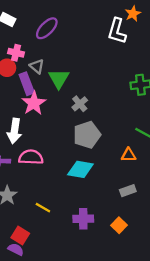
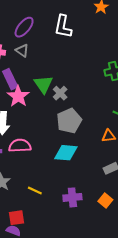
white L-shape: (117, 31) -> (63, 26), moved
gray triangle: (37, 66) -> (22, 51), moved
green triangle: (59, 79) -> (43, 84), moved
red square: (20, 235) -> (16, 218), turned -35

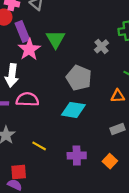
gray cross: (60, 93) -> (101, 46), moved
gray pentagon: (69, 121) -> (79, 78), turned -30

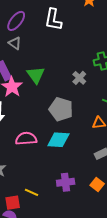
pink semicircle: (27, 99) -> (26, 139), moved
yellow line: (39, 146) -> (32, 192), moved

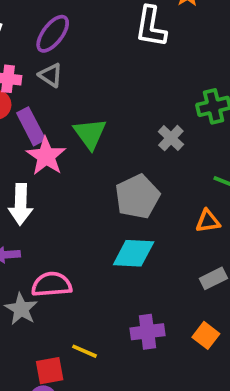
white L-shape: (53, 20) -> (151, 27), moved
gray pentagon: (61, 109) -> (137, 197), turned 30
pink semicircle: (26, 139) -> (52, 284), moved

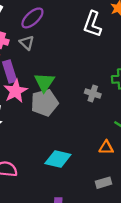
gray cross: (171, 138) -> (93, 93), turned -35
gray pentagon: (137, 197) -> (45, 103), moved

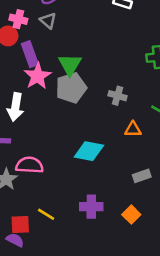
gray cross: (93, 93) -> (118, 96), moved
orange triangle: (106, 148) -> (133, 129), moved

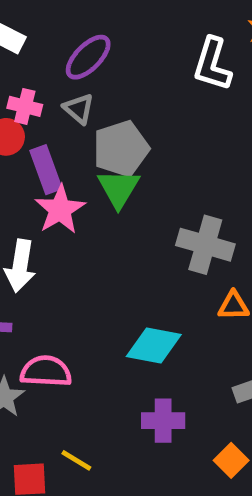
gray pentagon: (71, 88) -> (121, 149), moved
gray cross: (118, 96) -> (205, 245), size x1.6
purple cross: (91, 207) -> (163, 421), moved

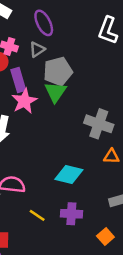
purple ellipse: (88, 57) -> (44, 23), turned -75
gray triangle: (79, 109) -> (37, 49), turned 42
yellow line: (76, 460) -> (37, 215), moved

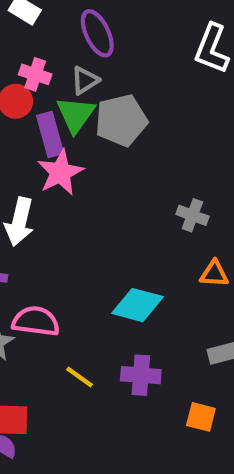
green triangle: (55, 92) -> (76, 115), moved
gray cross: (99, 124) -> (192, 215), size x0.6
orange square: (105, 237) -> (201, 417), turned -35

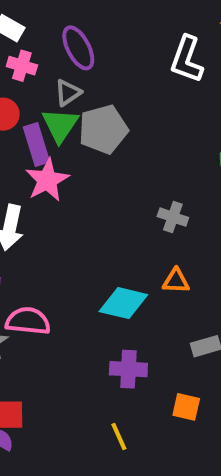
pink cross: (35, 74) -> (22, 66), moved
orange triangle: (214, 274) -> (176, 281), moved
yellow line: (80, 377) -> (119, 437), moved, turned 32

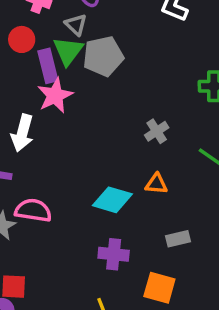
gray triangle: (68, 93) -> (76, 25), turned -45
gray cross: (173, 217) -> (157, 131), turned 35
orange square: (186, 407) -> (159, 288), size x1.4

